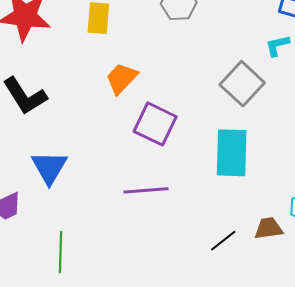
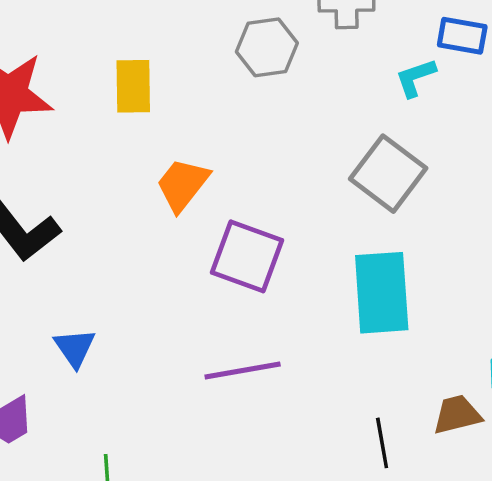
cyan L-shape: (277, 46) -> (416, 78), moved
blue triangle: (49, 167) -> (75, 348), size x0.7
black line: (223, 241) -> (382, 443), turned -56

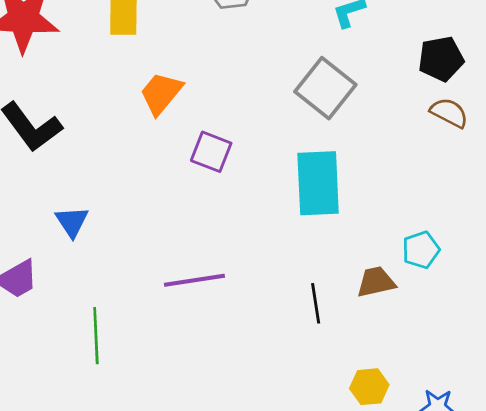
purple square: (247, 256) -> (211, 152), size x0.7
purple line: (243, 371) -> (194, 280), moved

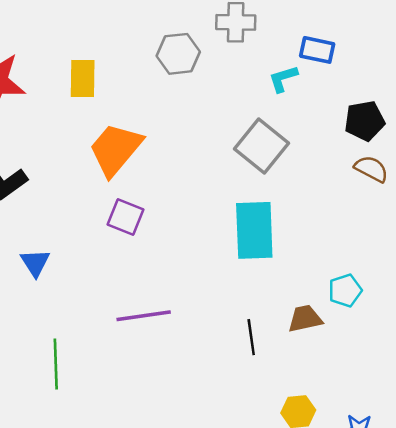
orange trapezoid: (161, 93) -> (115, 149), size x1.4
purple square: (211, 152) -> (125, 217), moved

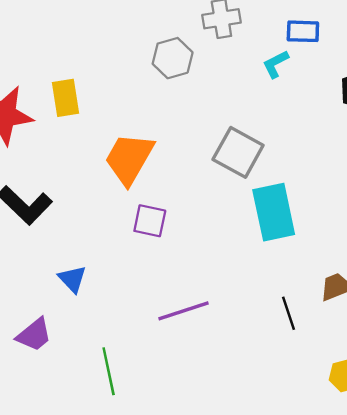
yellow rectangle: (83, 78) -> (65, 98), moved
gray square: (262, 146) -> (238, 152), moved

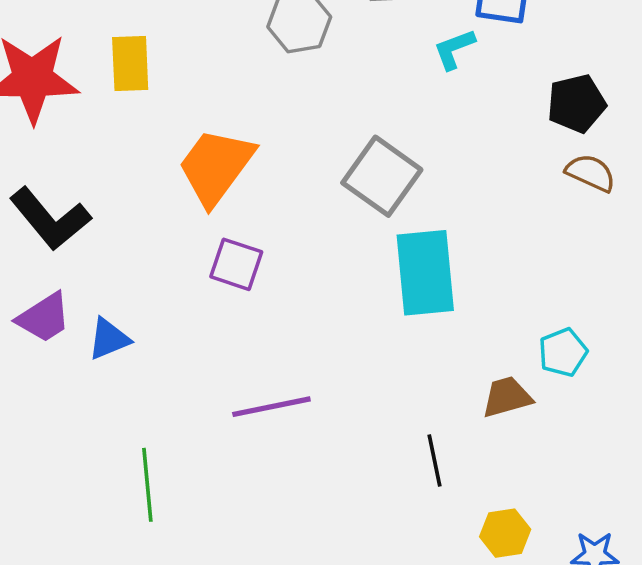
blue triangle: (72, 279) -> (109, 339), turned 44
black line: (288, 313) -> (435, 460), moved
purple trapezoid: (34, 335) -> (44, 318), moved

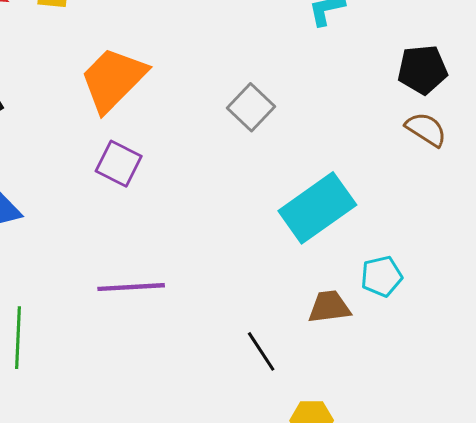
gray square: (382, 176) -> (251, 107), size x0.7
cyan rectangle: (425, 273) -> (317, 208), moved, turned 52
black line: (435, 460) -> (261, 351), turned -30

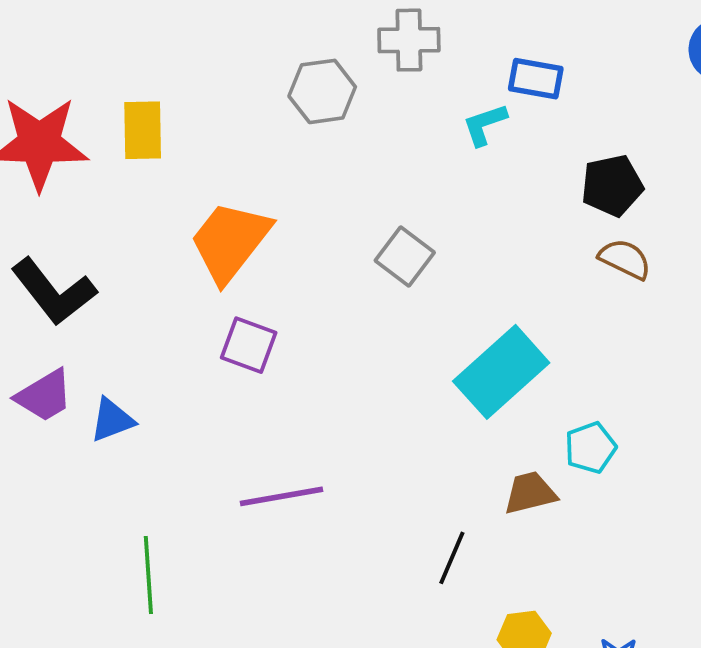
black line: (261, 351) -> (452, 558), turned 63

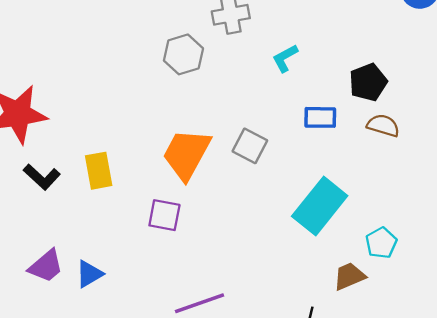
blue rectangle: (536, 79) -> (320, 117), moved
yellow rectangle: (143, 130) -> (99, 171), moved
orange trapezoid: (230, 241) -> (186, 154), moved
black L-shape: (54, 292) -> (42, 177), moved, size x0.7

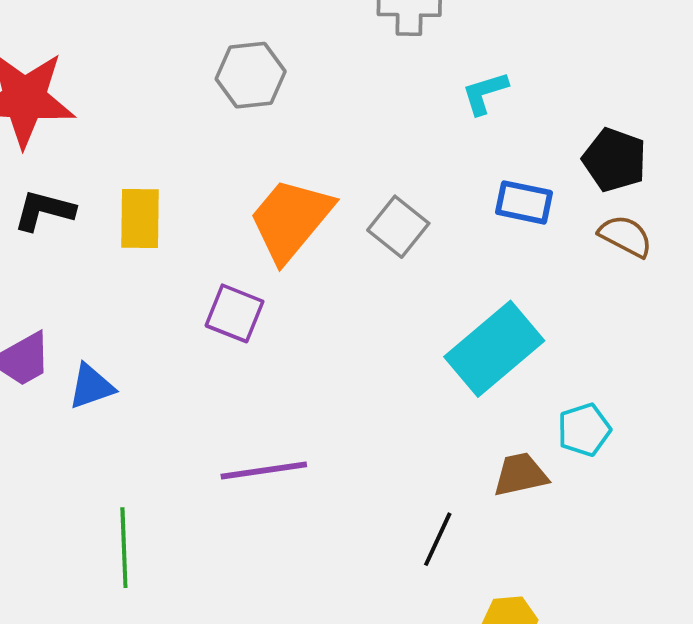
gray hexagon: (183, 54) -> (251, 75), moved
black pentagon: (368, 82) -> (615, 160), turned 30
black L-shape: (42, 177) -> (44, 210), turned 141

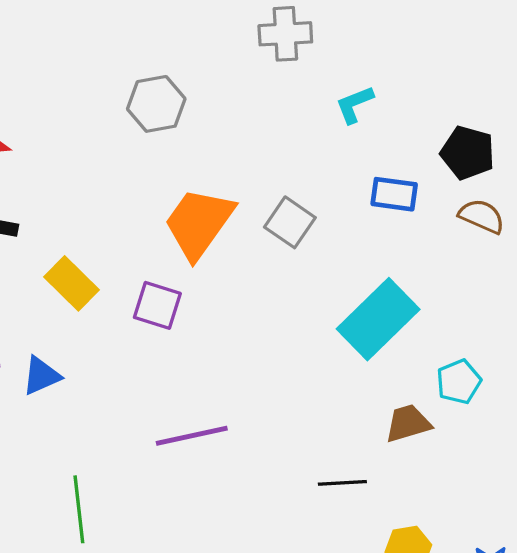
yellow rectangle: (140, 219) -> (71, 283), moved, turned -42
black line: (438, 539) -> (342, 483), turned 66

